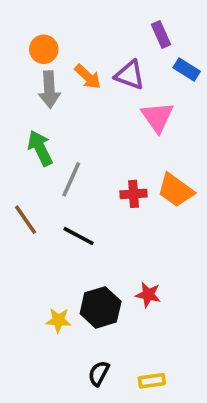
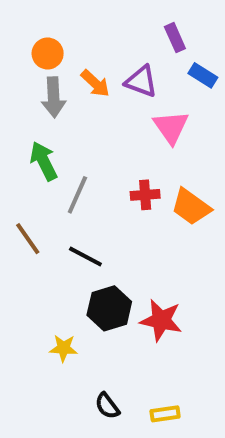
red cross: (134, 194) -> (145, 195), moved
red star: (148, 295) -> (161, 320), size x1.5
black hexagon: (101, 307) -> (109, 308), moved
black semicircle: (99, 373) -> (107, 406), turned -65

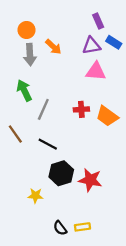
purple triangle: (141, 81) -> (91, 46), moved, turned -30
pink triangle: (171, 127) -> (96, 71), turned -50
yellow rectangle: (165, 414) -> (82, 227), moved

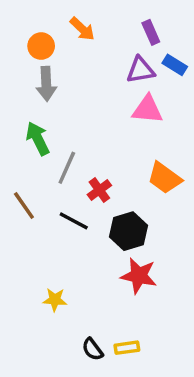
orange arrow: (53, 47) -> (82, 29), moved
red cross: (81, 109) -> (99, 190), moved, turned -32
black hexagon: (61, 173) -> (129, 231), moved

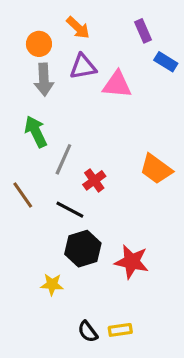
purple triangle: (141, 70) -> (83, 67), moved
pink triangle: (147, 109) -> (117, 85), moved
black hexagon: (129, 231) -> (83, 249), moved

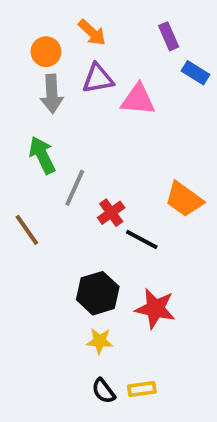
black line: (70, 210) -> (142, 239), moved
yellow star: (52, 284) -> (100, 341), moved

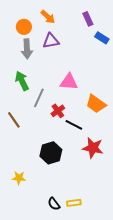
pink triangle: (138, 100) -> (69, 82), moved
red star: (155, 308) -> (93, 148), moved
yellow star: (100, 341) -> (19, 178), moved

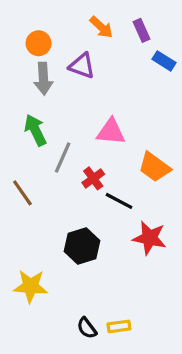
orange arrow: (48, 17) -> (101, 27), moved
purple triangle: (51, 41) -> (82, 66), turned 30
yellow star: (19, 178) -> (30, 286), size x1.5

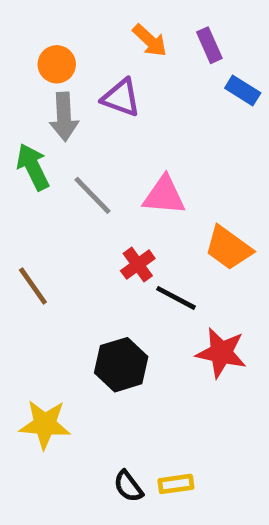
green arrow: (35, 130) -> (33, 167), moved
gray line: (63, 157) -> (93, 195), moved, turned -68

